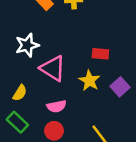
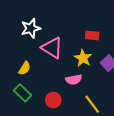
pink semicircle: (56, 106) -> (74, 80), moved

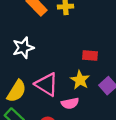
pink triangle: (52, 48) -> (47, 84), moved
yellow semicircle: (25, 68) -> (17, 91), size x1.5

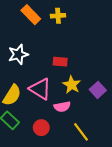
red rectangle: (90, 56) -> (60, 62), moved

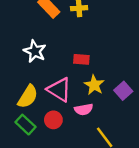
white star: (18, 54) -> (35, 51), turned -30
red circle: (41, 128) -> (53, 120), moved

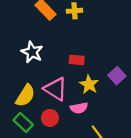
purple square: (123, 91) -> (117, 76), moved

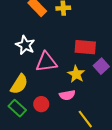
red rectangle: (77, 60) -> (85, 47), moved, size x1.5
pink triangle: (56, 89) -> (46, 62), moved, turned -40

